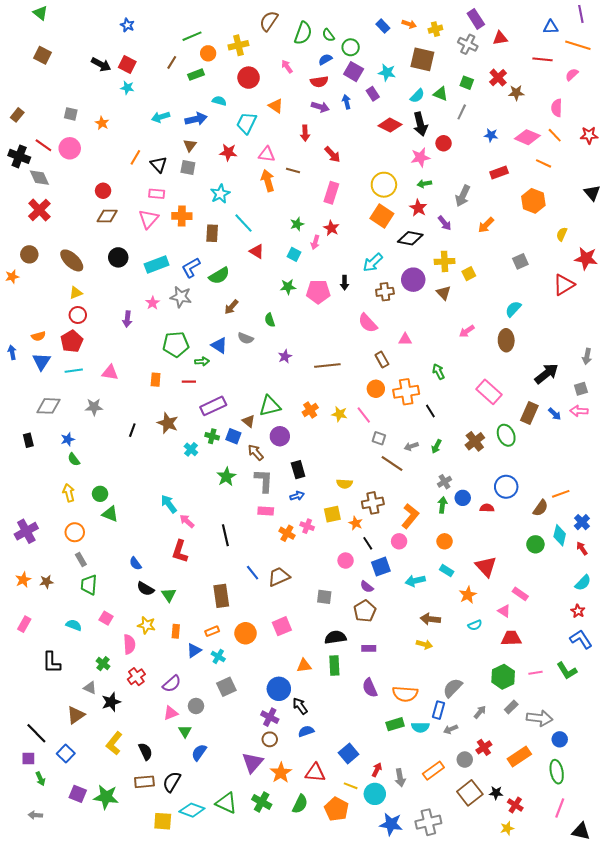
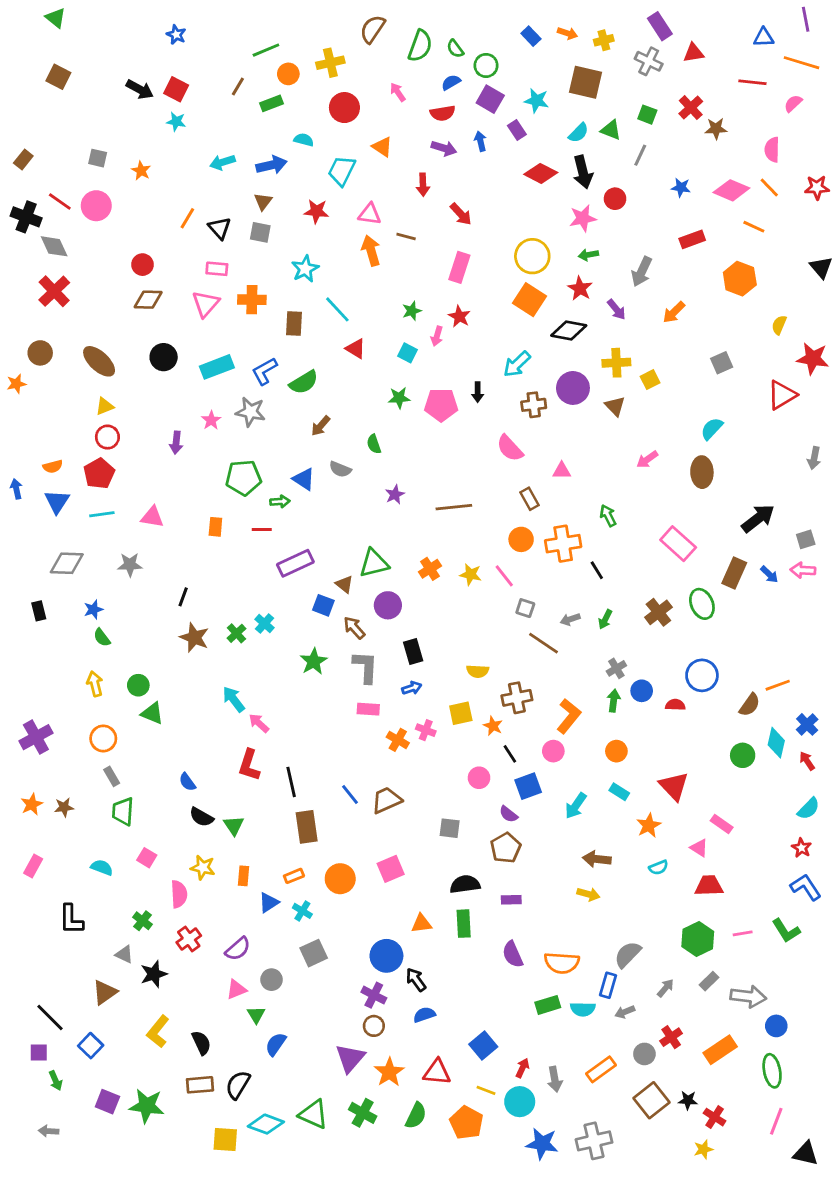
gray arrow: (587, 356) -> (814, 458), moved
brown star: (168, 423) -> (194, 638), moved
green cross: (212, 436) -> (236, 633), moved, turned 32
black line: (225, 535) -> (291, 782), moved
cyan arrow: (415, 581) -> (576, 806), turned -42

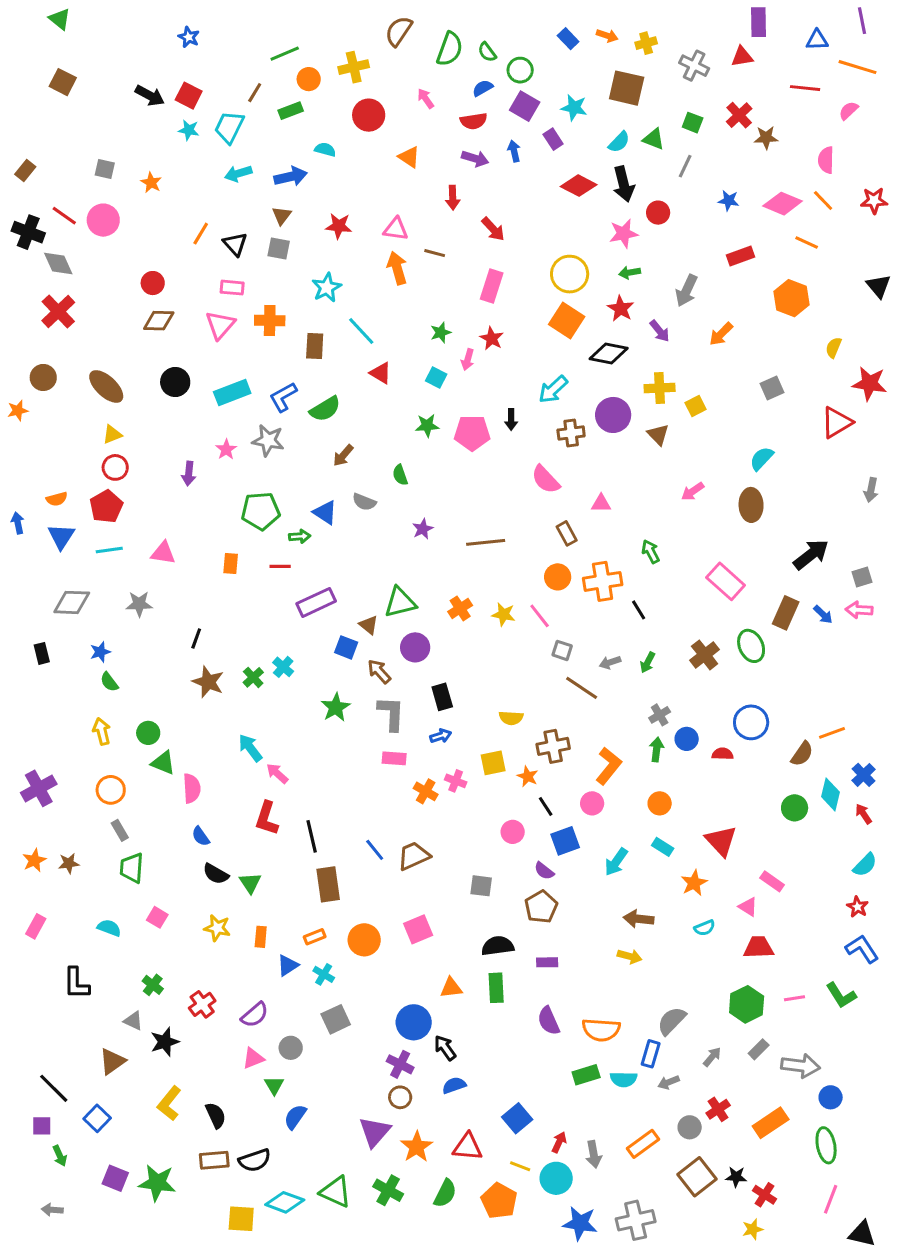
purple rectangle: (660, 26) -> (759, 22), moved, turned 32
cyan trapezoid: (342, 171) -> (229, 127), moved
pink semicircle: (179, 894) -> (192, 788), moved
black semicircle: (238, 1085) -> (255, 1160), turned -140

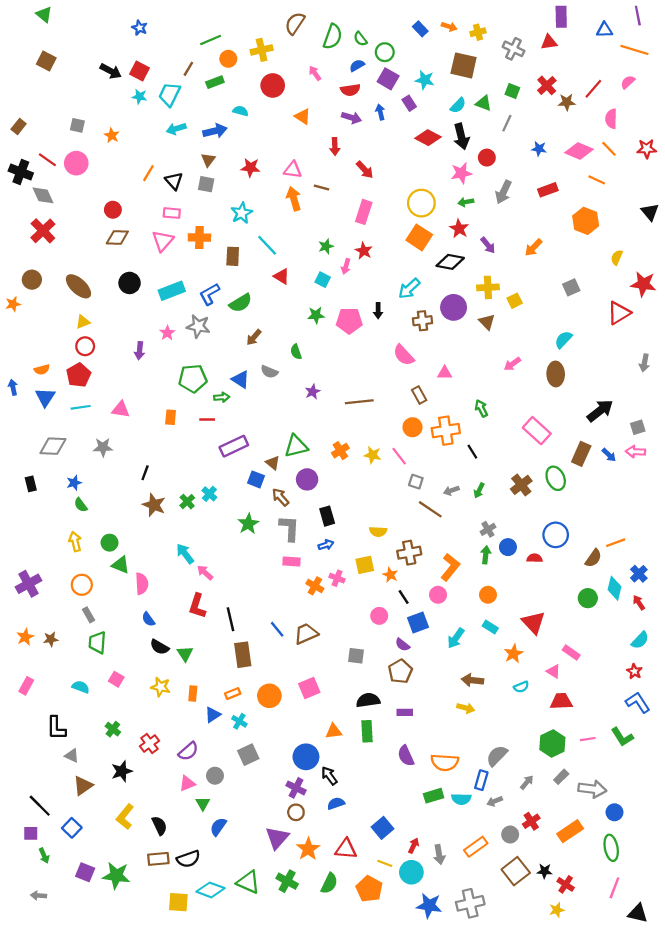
red line: (805, 88) -> (593, 89), moved, turned -55
gray arrow: (687, 291) -> (503, 192), moved
gray triangle: (133, 1021) -> (72, 756), moved

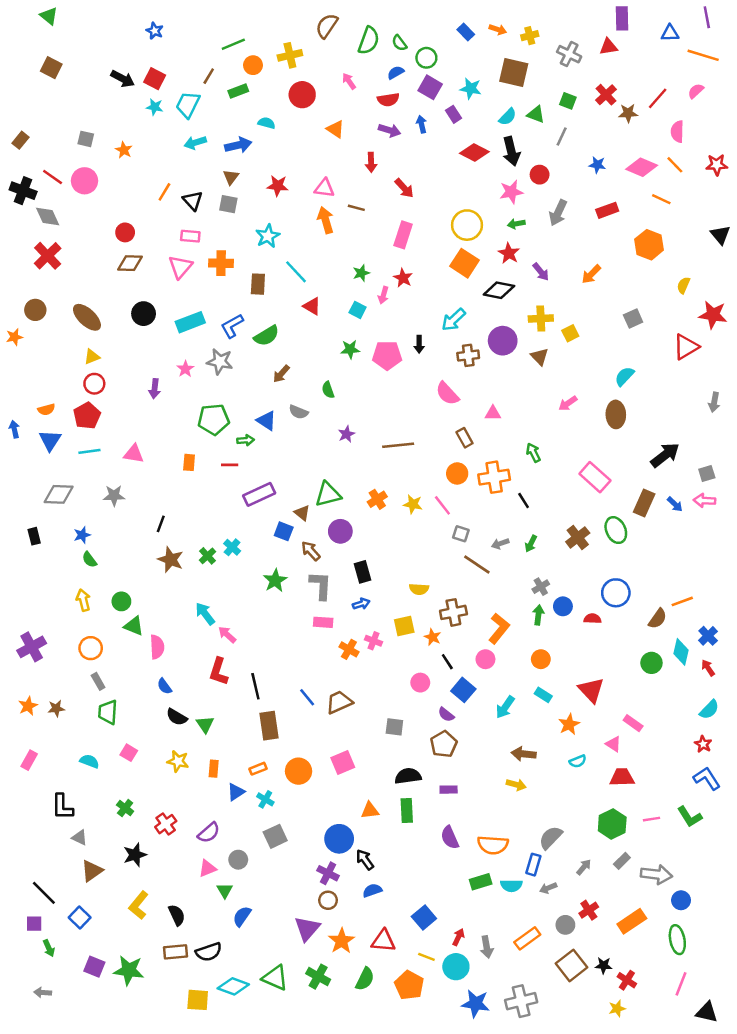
blue square: (418, 623) -> (463, 690), turned -30

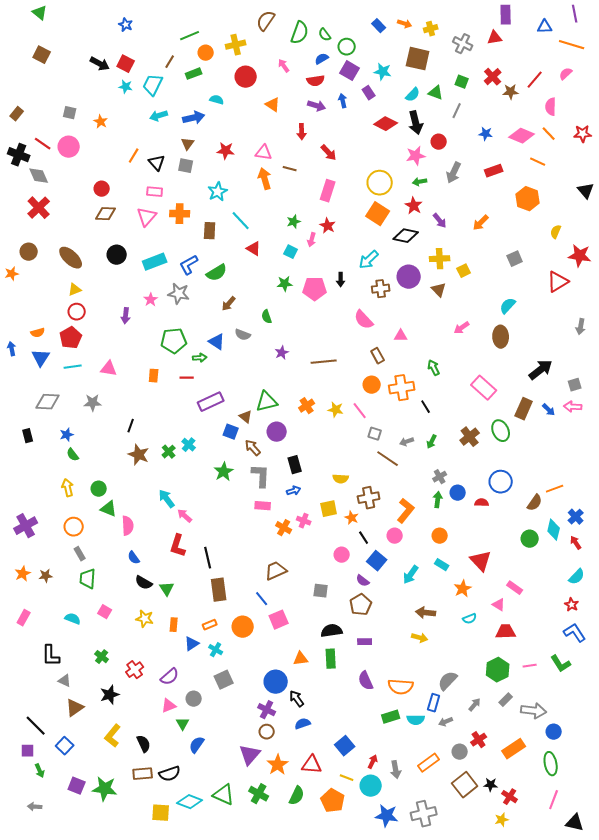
blue line: (307, 697) -> (262, 599), moved

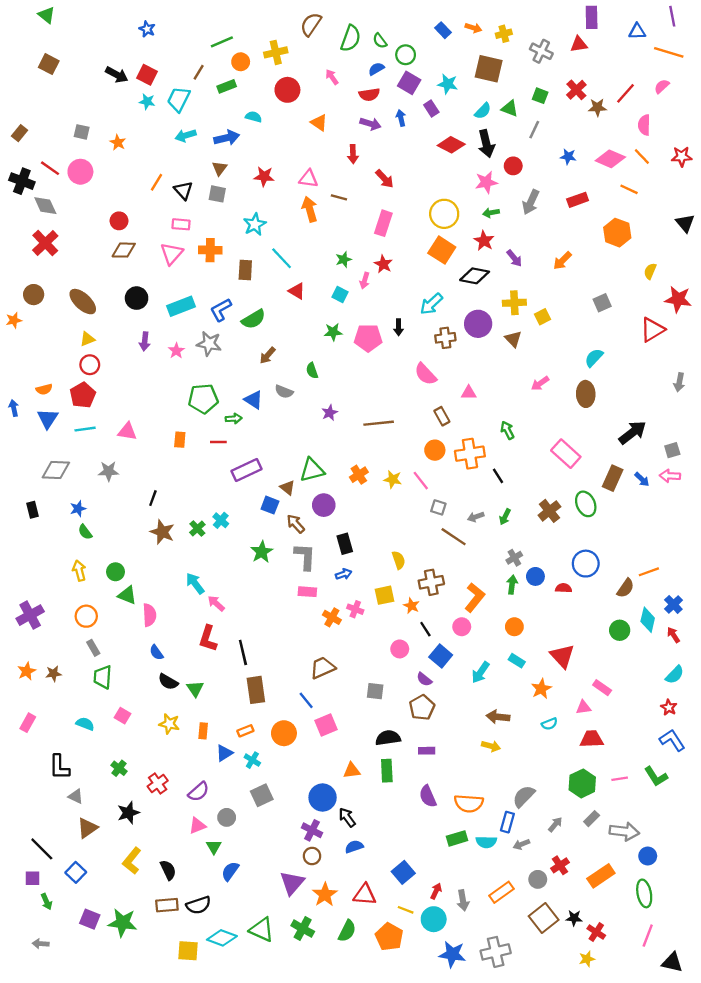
purple arrow: (126, 316) -> (145, 341), moved
yellow semicircle: (341, 479) -> (399, 560), turned -112
pink triangle: (499, 605) -> (583, 707), turned -40

